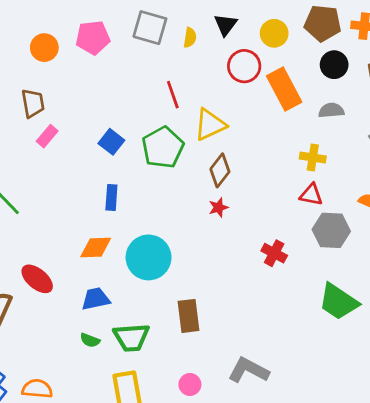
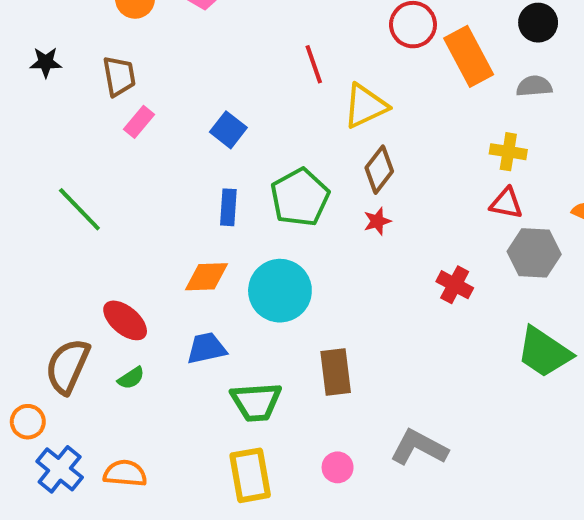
green pentagon: (163, 148) -> (300, 197), moved
green semicircle: (90, 340) -> (131, 378), moved, turned -54

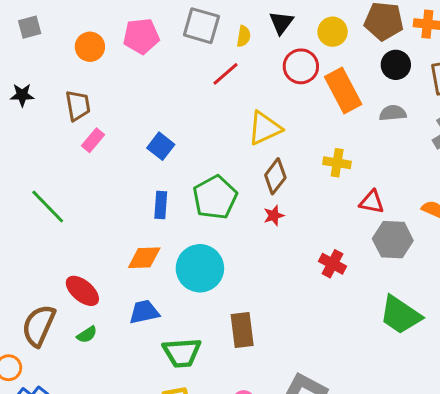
red line: (314, 64) -> (226, 74), moved, turned 68
yellow cross: (508, 152) -> (337, 163), moved

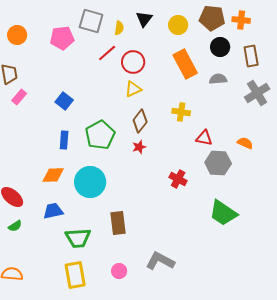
pink pentagon: (141, 36) -> (62, 38), moved
red circle: (301, 66) -> (133, 62), moved
yellow triangle: (265, 128) -> (133, 89), size x0.7

